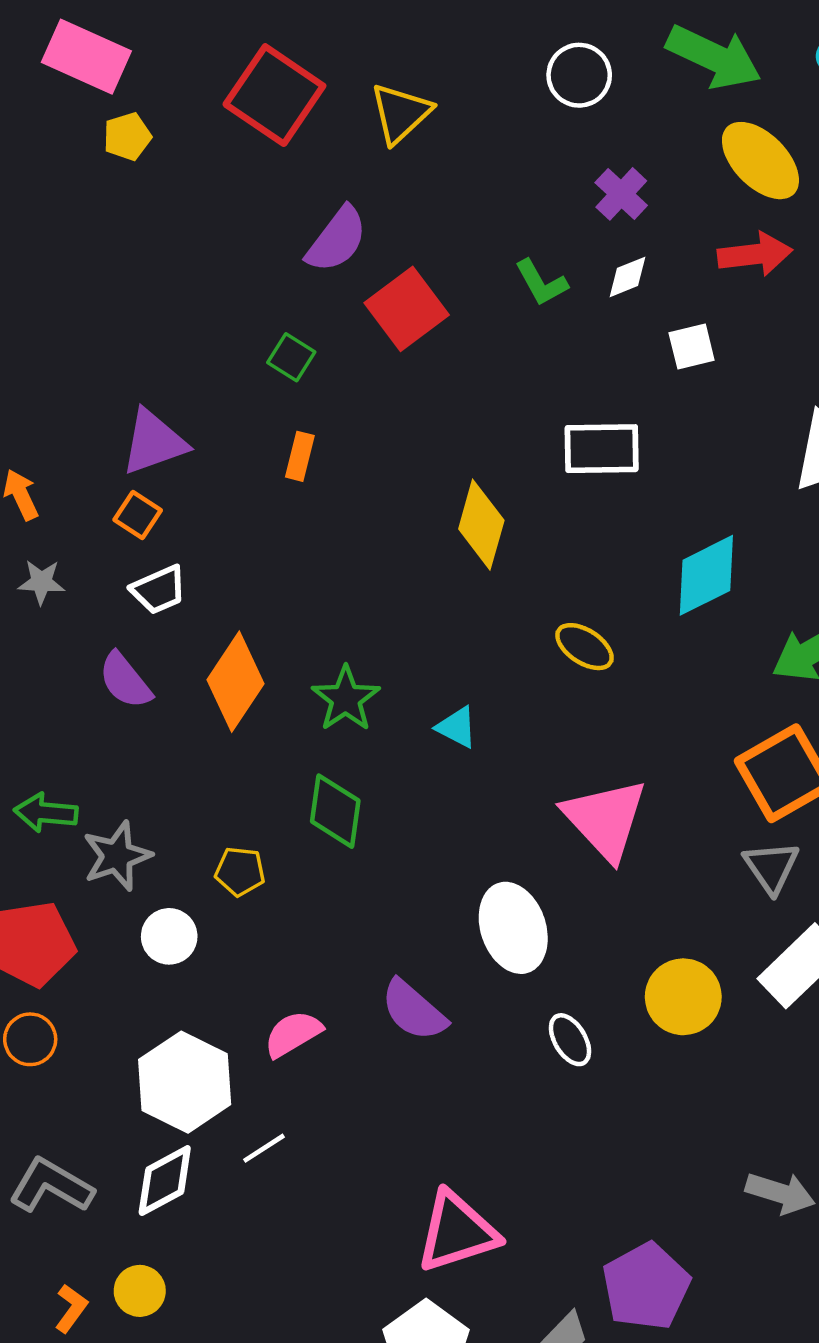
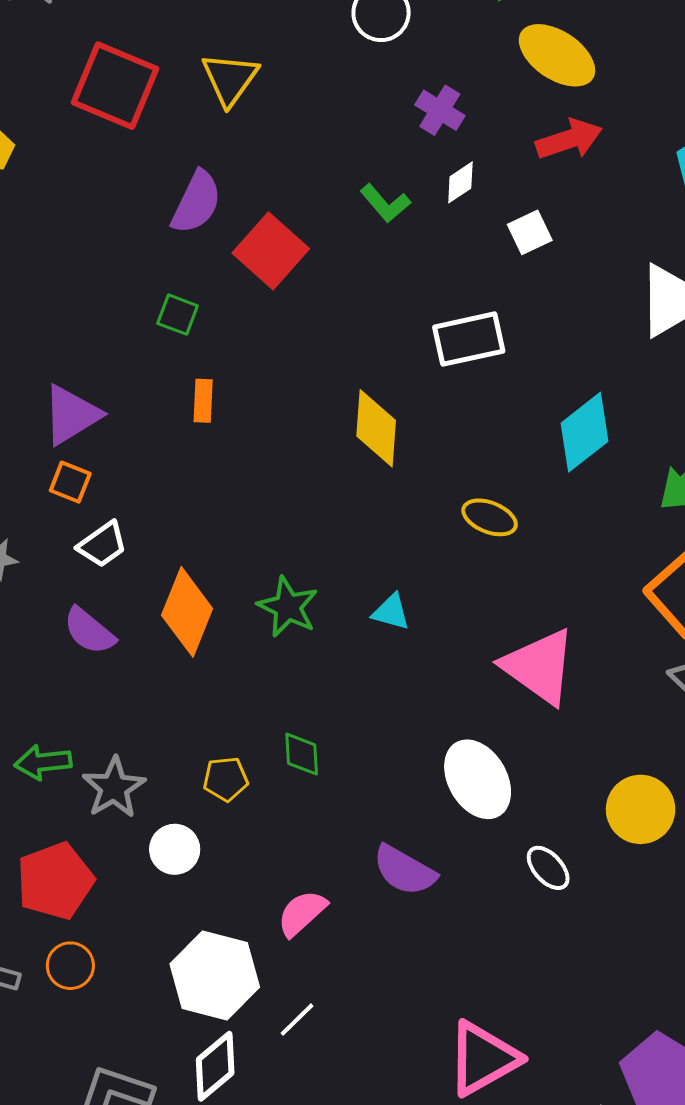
green diamond: (335, 811) -> (302, 754), moved, size x0.7

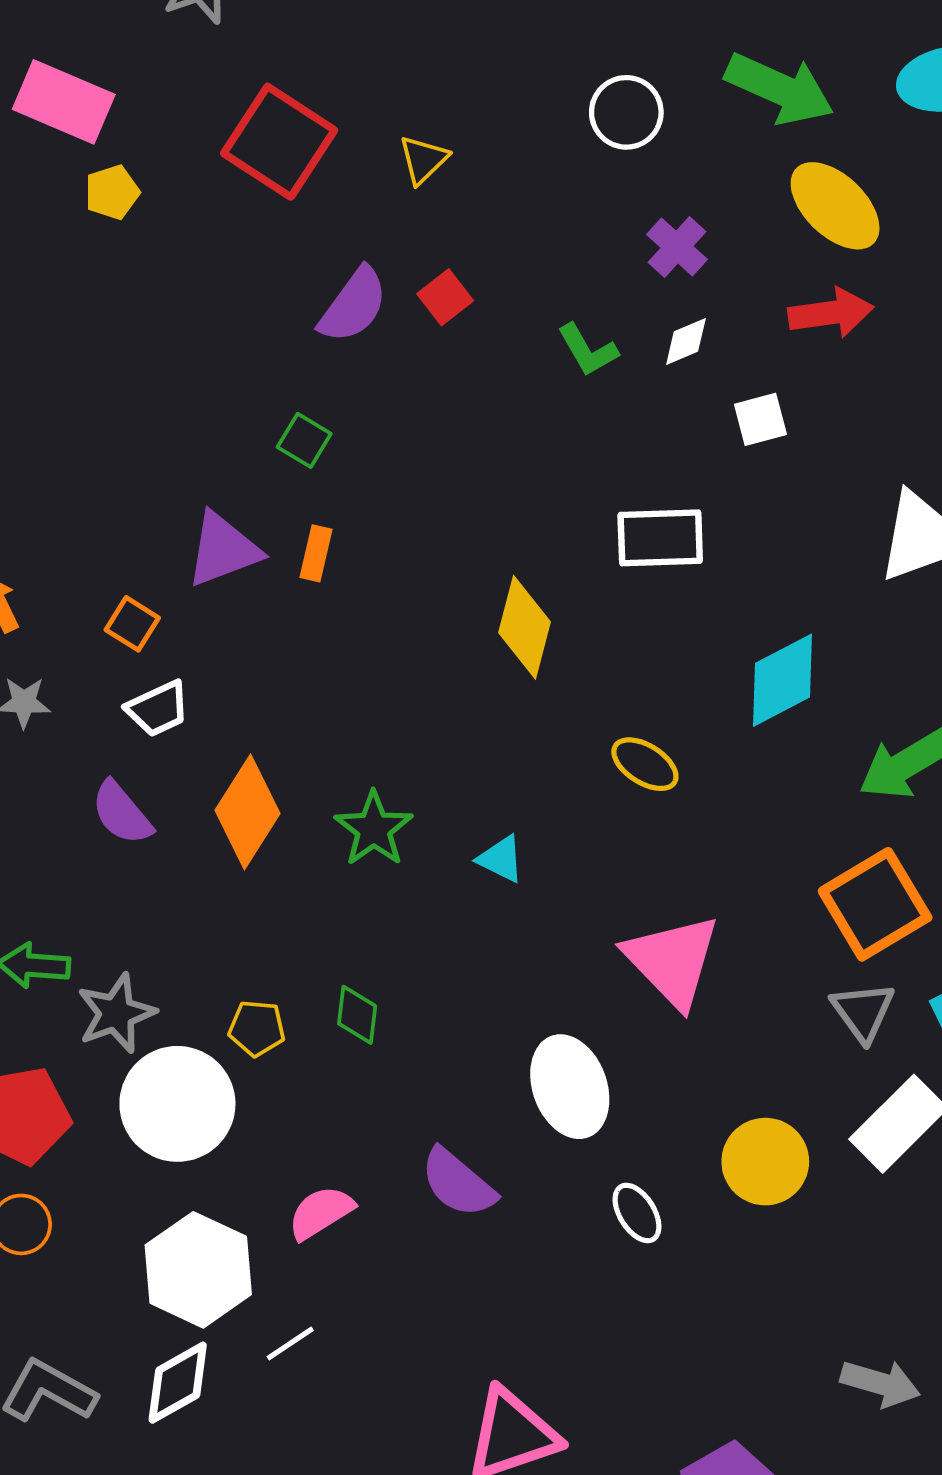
yellow triangle: (230, 79) -> (423, 160), size x0.7
red square: (271, 251) -> (445, 297), moved, size x0.6
purple triangle: (71, 415) -> (223, 550), moved
white circle: (175, 849) -> (177, 1104), size x1.8

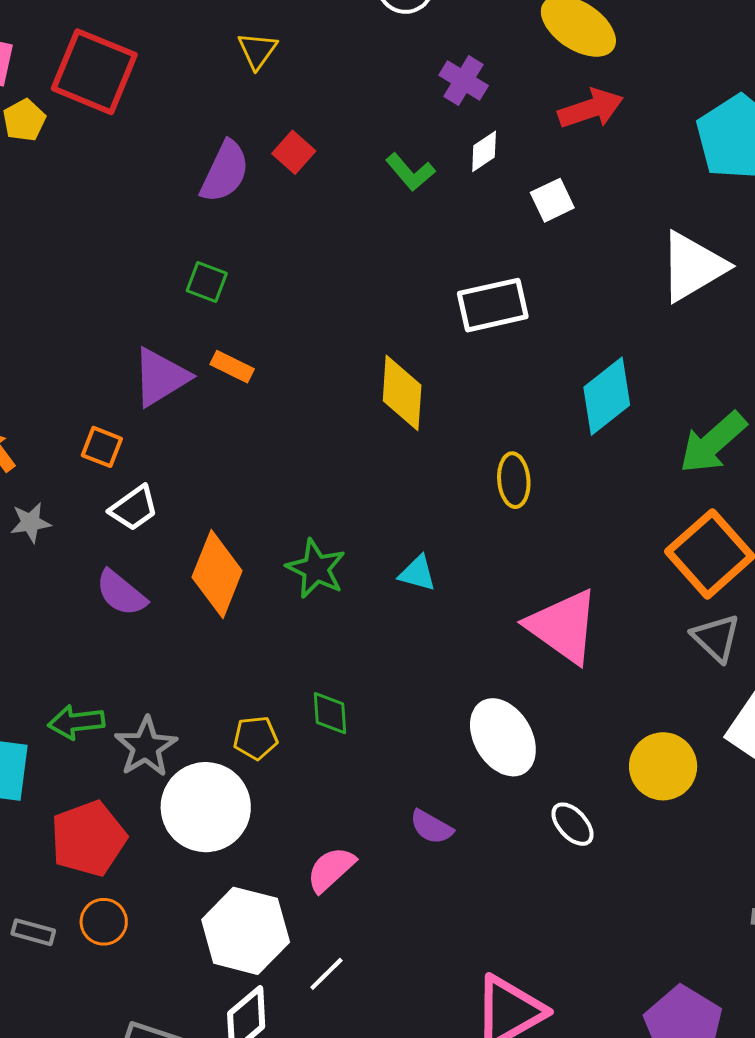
red square: (279, 142) -> (94, 72), moved
orange rectangle: (316, 553) -> (232, 367), turned -66
yellow ellipse: (645, 764) -> (514, 480), turned 64
purple semicircle: (458, 1183) -> (431, 827), size x0.7

